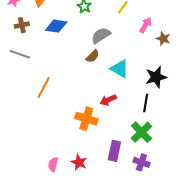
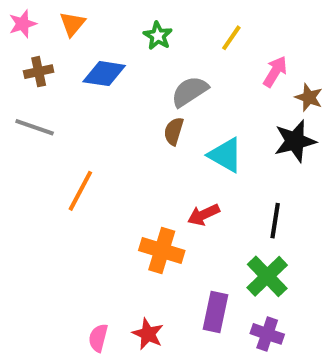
brown semicircle: (93, 56) -> (174, 131), turned 152
black star: (156, 77) -> (295, 141), moved

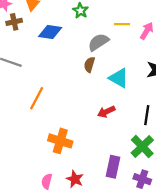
yellow line: (231, 38) -> (122, 24), moved, turned 56
brown cross: (39, 72) -> (14, 22), moved
orange cross: (162, 250) -> (60, 141), moved

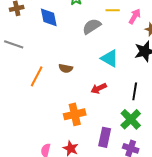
blue diamond: (50, 32) -> (49, 17), turned 70
brown semicircle: (89, 65) -> (66, 68), moved, turned -96
orange cross: (60, 141) -> (75, 114), moved, turned -30

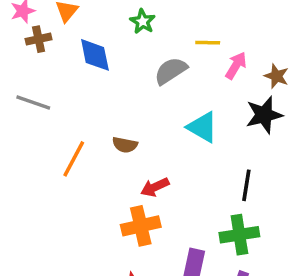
pink arrow: (135, 16) -> (236, 66), moved
red arrow: (99, 88) -> (155, 187), moved
green cross: (131, 119) -> (239, 235), turned 35

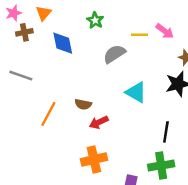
pink arrow: (236, 66) -> (165, 31), moved, turned 96
red arrow: (155, 187) -> (99, 122), moved

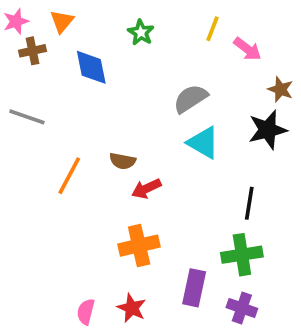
yellow line: (140, 35) -> (212, 29), moved, turned -70
gray semicircle: (114, 54) -> (190, 99), moved

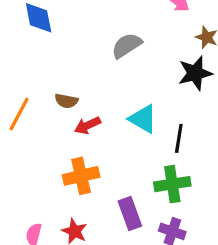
cyan triangle: (203, 143) -> (143, 119), moved
purple rectangle: (194, 288) -> (130, 213), turned -32

